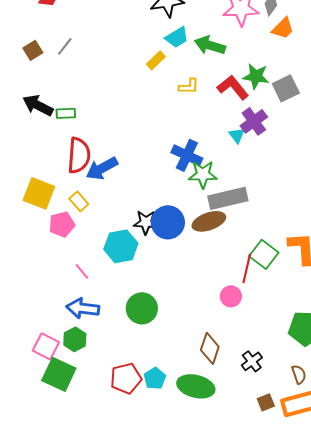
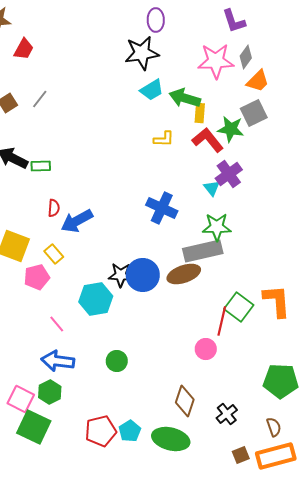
yellow rectangle: (156, 60) -> (200, 113), moved, turned -42
gray square: (286, 88) -> (254, 113), moved
red semicircle: (79, 155) -> (54, 208), size x0.5
green star: (203, 174) -> (217, 227), moved
green circle: (142, 308) -> (117, 361), size x0.7

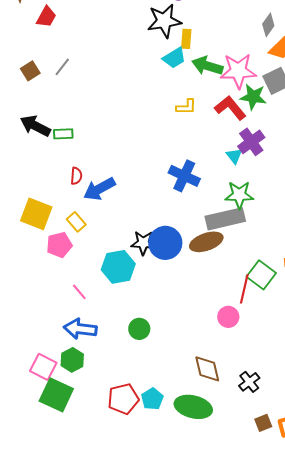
pink star: (216, 61) -> (238, 71), moved
yellow rectangle: (200, 113) -> (186, 39), moved
brown diamond: (185, 401) -> (207, 369), turned -32

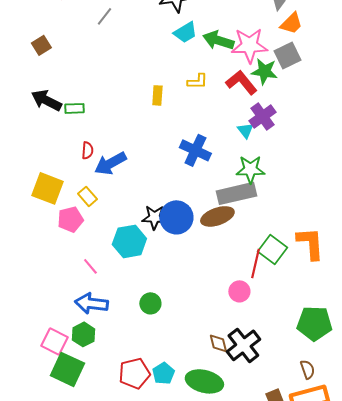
yellow rectangle: (186, 39) -> (157, 95), moved
gray line: (62, 67) -> (104, 16), moved
brown diamond: (207, 369) -> (218, 343), size x0.7
black cross: (249, 382) -> (243, 345), moved, size x1.6

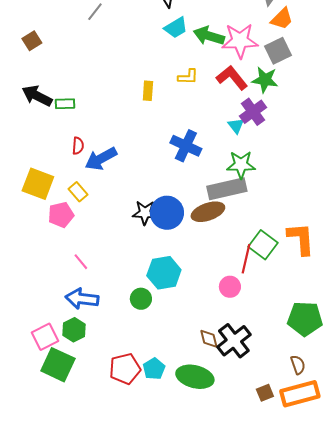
green star: (264, 71) -> (265, 80), moved
cyan hexagon: (129, 241) -> (164, 273), moved
pink square: (54, 341) -> (45, 337), turned 36

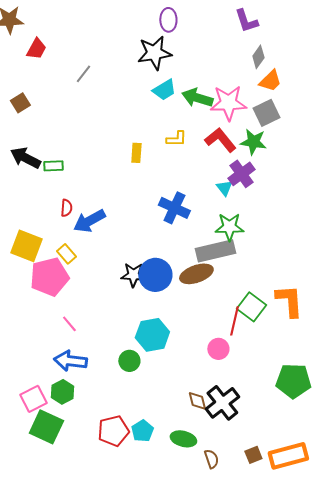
pink pentagon: (61, 215) -> (49, 277), size x1.5
brown semicircle: (298, 365) -> (211, 459), moved
green ellipse: (195, 377) -> (183, 439), size x0.7

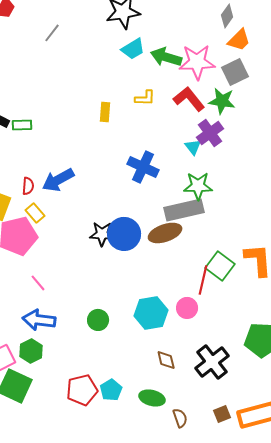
red semicircle: (66, 208) -> (28, 186), moved
cyan hexagon: (152, 335) -> (151, 313), moved
black cross: (222, 403) -> (212, 362), moved

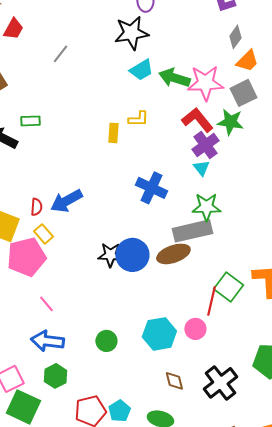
yellow L-shape: (145, 98) -> (138, 119), moved
green rectangle: (22, 125) -> (30, 121), moved
purple cross: (210, 133) -> (205, 145), moved
green hexagon: (31, 351) -> (55, 376), moved

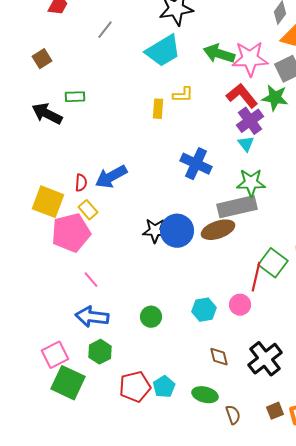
cyan trapezoid: (141, 70) -> (163, 51), moved, size x1.5
cyan hexagon: (159, 334) -> (204, 310), size x0.7

